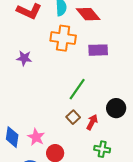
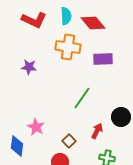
brown square: (73, 117) -> (69, 141), moved
pink star: (36, 137) -> (36, 127), moved

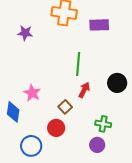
green line: (82, 98) -> (78, 64), turned -30
red arrow: (97, 131) -> (84, 90), moved

